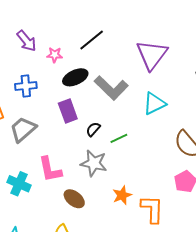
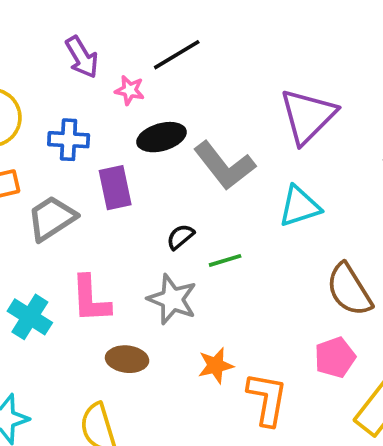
black line: (92, 40) -> (177, 55), moved
purple rectangle: (68, 111) -> (115, 188), moved
brown ellipse: (74, 199) -> (127, 359), turned -40

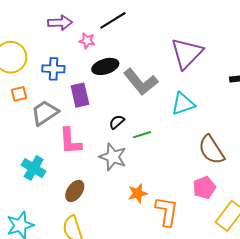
purple arrow: (82, 57) -> (60, 23), turned -60
pink L-shape: (91, 299) -> (70, 141), moved
brown ellipse: (127, 359) -> (75, 191), moved, turned -60

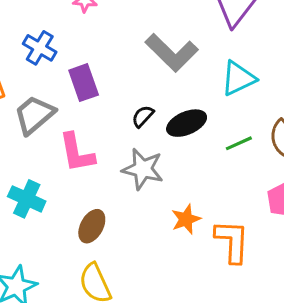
black ellipse: (105, 66) -> (187, 123), moved
blue cross: (53, 69) -> (40, 48), turned 35
green line: (142, 135) -> (239, 143), moved

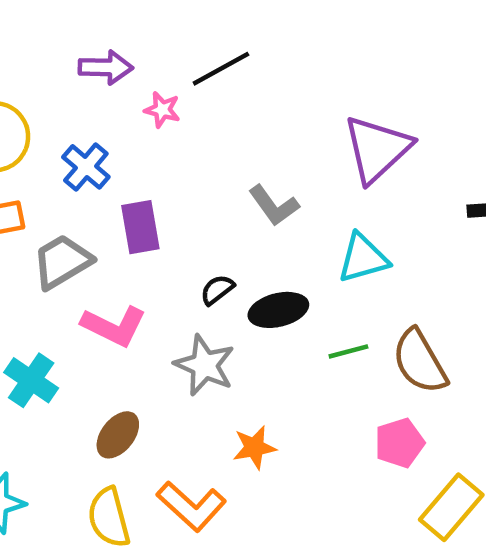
gray L-shape: (172, 53) -> (274, 205), size x0.7
pink L-shape: (77, 153) -> (114, 326), turned -63
orange L-shape: (232, 241) -> (191, 506), moved, turned 120

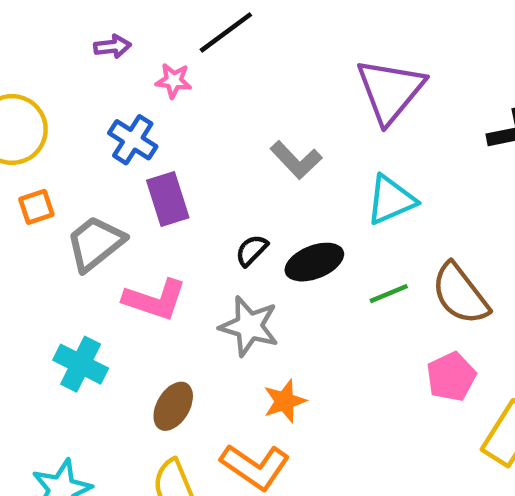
purple arrow: (106, 67) -> (112, 47), size x0.7
blue cross: (86, 167) -> (133, 140), moved
orange star: (254, 447) -> (285, 401), moved

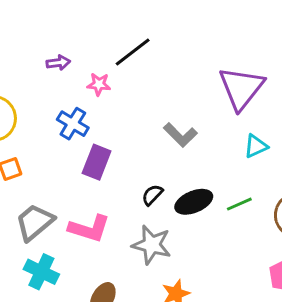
purple rectangle: (168, 199) -> (97, 162), turned 40
cyan triangle: (391, 200) -> (256, 146), moved, size x0.7
gray trapezoid: (95, 243) -> (35, 222), moved
green line: (389, 294) -> (239, 204), moved

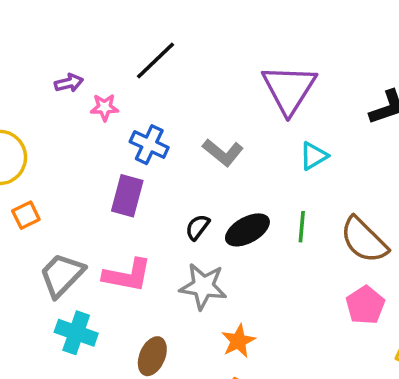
pink star: (99, 84) -> (105, 107), moved
blue cross: (73, 124) -> (149, 145), moved
green line: (239, 204) -> (302, 227), turned -55

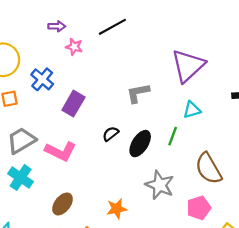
blue cross: (149, 145) -> (42, 79), moved
gray L-shape: (223, 152) -> (138, 93), turned 115
green line: (302, 227) -> (173, 136), moved
black ellipse: (247, 230) -> (140, 144), turned -44
gray star: (203, 286) -> (160, 185), moved

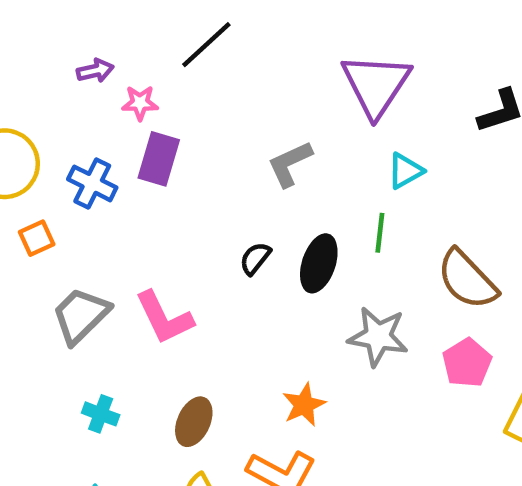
purple rectangle: (73, 104) -> (159, 159), moved
pink L-shape: (61, 151) -> (164, 318), turned 52
cyan cross: (21, 178) -> (101, 414), moved, size x0.7

